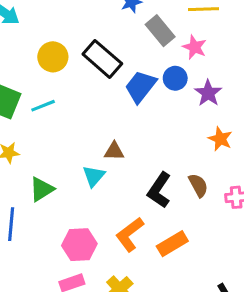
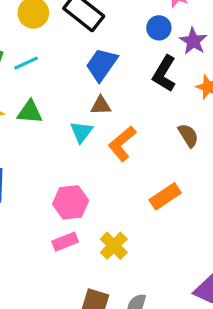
blue trapezoid: (141, 87) -> (102, 65), moved
green triangle: (42, 189) -> (30, 112), moved, turned 40
black L-shape: (159, 190) -> (164, 74), moved
orange L-shape: (130, 234) -> (122, 144), moved

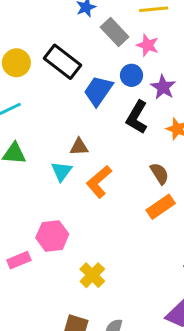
blue trapezoid: (102, 65) -> (98, 91), moved
orange rectangle: (165, 196) -> (161, 207), moved
pink rectangle: (65, 242) -> (19, 260), moved

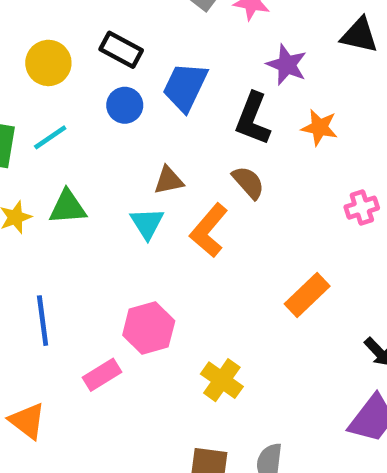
black rectangle: (62, 62) -> (121, 50), size x0.7
blue circle: (131, 75) -> (125, 105), moved
brown semicircle: (159, 174) -> (248, 182), moved
orange rectangle: (161, 207) -> (307, 295), moved

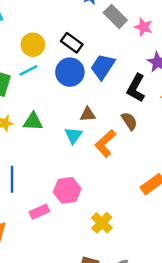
blue circle: (125, 105) -> (70, 72), size x1.5
cyan line: (50, 137) -> (28, 70), moved

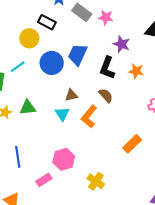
black rectangle: (72, 43) -> (47, 22), moved
yellow circle: (33, 45) -> (29, 38), moved

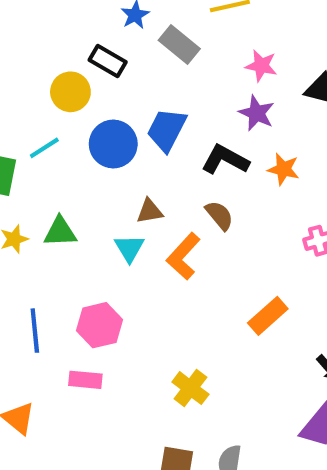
pink star: (106, 17) -> (261, 66), moved
black L-shape: (107, 68) -> (225, 160), turned 95
pink hexagon: (64, 159) -> (99, 325), moved
pink rectangle: (44, 180) -> (85, 380), turned 35

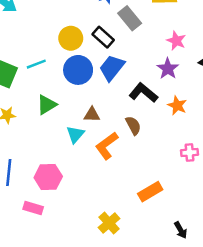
black rectangle: (108, 61) -> (103, 37), moved
yellow circle: (70, 92) -> (71, 38), moved
green triangle: (60, 232) -> (47, 105), moved, turned -40
yellow cross: (190, 388) -> (109, 223), moved

